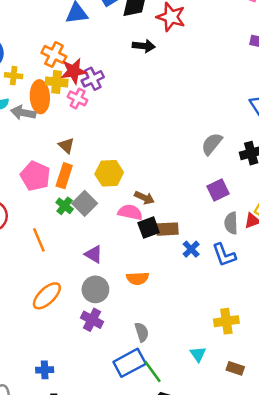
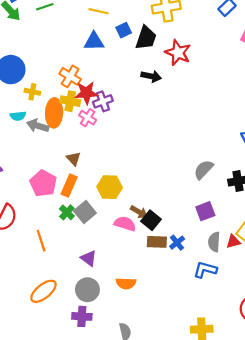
black square: (149, 228) -> (151, 220), moved, turned -36
blue cross: (191, 249) -> (177, 243), moved
blue L-shape: (224, 255) -> (205, 270), turned 120
purple cross: (92, 320) -> (82, 316), turned -30

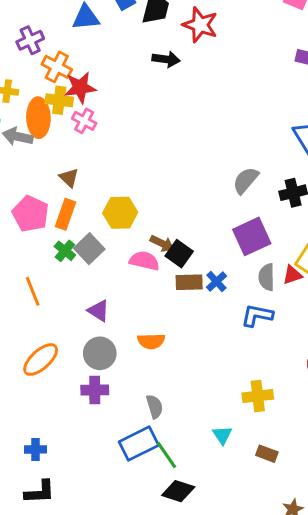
purple cross: (103, 101) -> (30, 40), moved
purple square: (205, 211) -> (252, 236), size x1.4

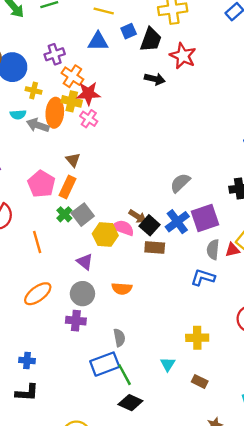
gray semicircle: (246, 180) -> (180, 183), moved
yellow hexagon: (120, 213) -> (105, 235), moved
blue cross: (216, 282) -> (177, 222), moved, size x1.5

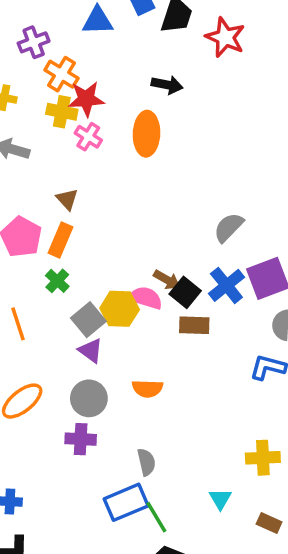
black arrow: (155, 79) -> (167, 85), moved
orange ellipse: (55, 113) -> (147, 134), moved
gray square: (83, 215) -> (88, 320), moved

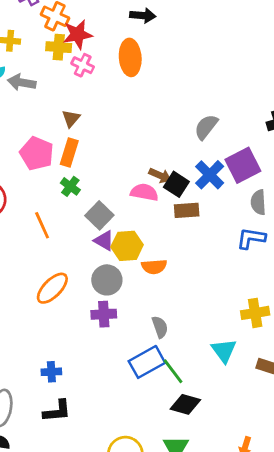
brown triangle: (67, 199) -> (71, 118), turned 30
yellow hexagon: (120, 309) -> (127, 246), moved
cyan triangle: (220, 499) -> (224, 351), size x1.4

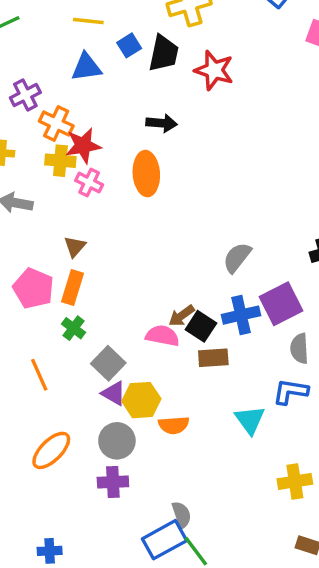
blue cross: (210, 175) -> (241, 315), turned 32
brown arrow: (160, 176) -> (182, 316), turned 120
gray semicircle: (160, 327) -> (181, 515), moved
cyan triangle: (224, 351) -> (250, 420), moved

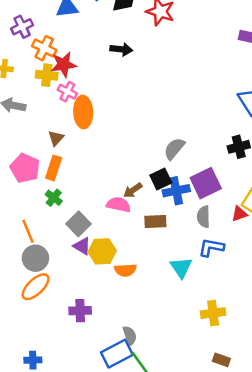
orange ellipse: (146, 174) -> (83, 112), moved
black square: (201, 326) -> (161, 179), moved, turned 30
gray semicircle: (299, 348) -> (204, 217), moved
gray circle: (117, 441) -> (35, 258), moved

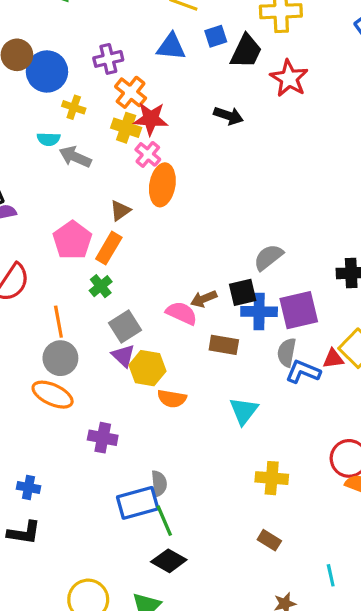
blue L-shape: (211, 247) -> (303, 372), moved
orange ellipse: (36, 287) -> (53, 395), turned 56

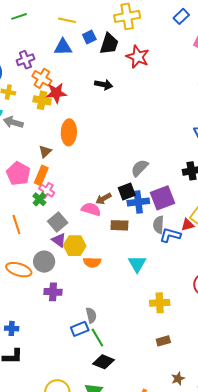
pink cross: (148, 154) -> (47, 191), moved
gray circle: (60, 358) -> (44, 262), moved
blue rectangle: (138, 503) -> (80, 329), size x0.7
brown rectangle: (269, 540) -> (163, 341), turned -40

